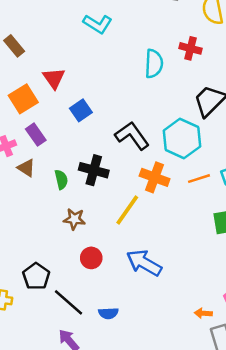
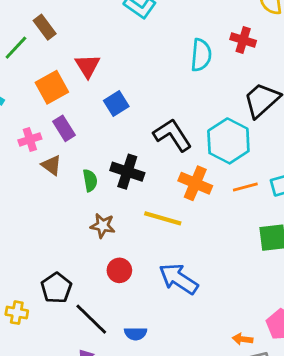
yellow line: (127, 210) -> (163, 218), turned 68

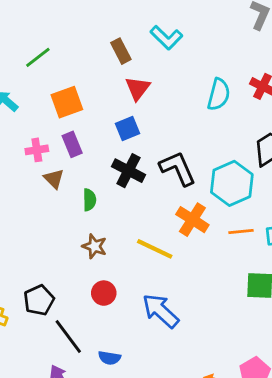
brown rectangle: (45, 27) -> (121, 51), moved
red triangle: (88, 66) -> (138, 88), moved
black cross: (127, 172) -> (129, 171), moved

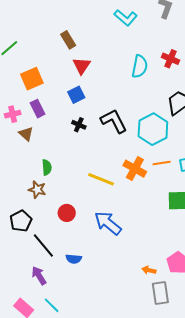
cyan L-shape: (166, 38) -> (126, 18), moved
black cross: (129, 171) -> (79, 125), size x0.6
green semicircle: (89, 200) -> (47, 167), moved
orange cross: (192, 220) -> (135, 169), moved
brown star: (94, 246) -> (37, 190), moved

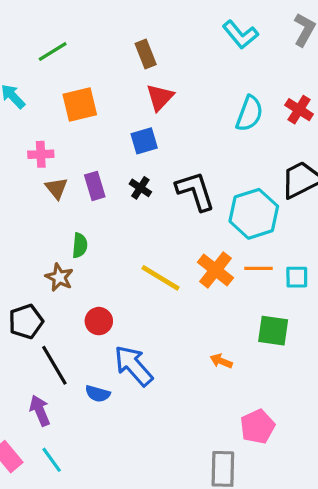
purple rectangle: (38, 109) -> (95, 186), moved
blue arrow: (108, 223) -> (133, 366), moved
orange arrow: (149, 270) -> (221, 361), moved

